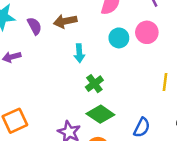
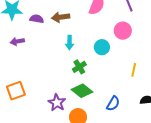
purple semicircle: (34, 26) -> (37, 19), turned -56
cyan circle: (119, 38) -> (102, 47), moved

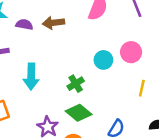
pink circle: (123, 31) -> (131, 52), moved
cyan arrow: (69, 43) -> (31, 77), moved, size x1.5

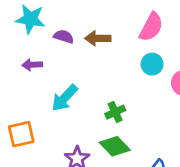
cyan circle: (103, 60) -> (152, 64), moved
cyan arrow: (31, 77) -> (65, 98), turned 35

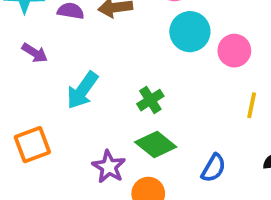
cyan circle: (152, 64) -> (190, 32), size x1.4
purple arrow: (32, 65) -> (35, 53), turned -138

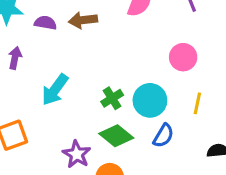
cyan circle: (190, 32) -> (150, 100), moved
purple arrow: (35, 53) -> (15, 58), turned -110
blue semicircle: (213, 168) -> (163, 136), moved

